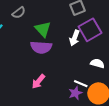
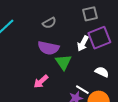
gray semicircle: (19, 13) -> (49, 23), moved
green triangle: (43, 29) -> (63, 62), moved

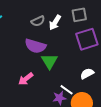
white arrow: (83, 43) -> (55, 23), moved
white semicircle: (102, 72) -> (87, 74), turned -56

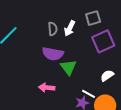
gray semicircle: (38, 21) -> (53, 29), turned -64
pink arrow: (26, 79) -> (47, 88), turned 49

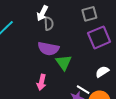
white arrow: (70, 28) -> (42, 13), moved
pink arrow: (47, 88) -> (41, 82), turned -84

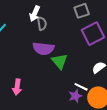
pink arrow: (41, 82) -> (17, 87), moved

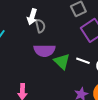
white line: (81, 87) -> (83, 61), moved

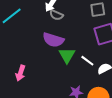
gray semicircle: (40, 26) -> (56, 15), turned 112

